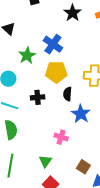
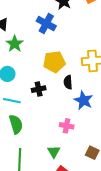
blue cross: (53, 44) -> (46, 24), moved
green star: (27, 55) -> (15, 44), moved

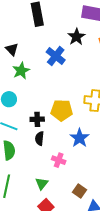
yellow pentagon: (54, 62) -> (62, 110), moved
black semicircle: (68, 82) -> (39, 138), moved

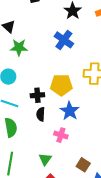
blue cross: (56, 56) -> (64, 40), moved
green star: (21, 71) -> (19, 47), turned 30
blue star: (80, 138) -> (70, 111), moved

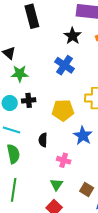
black cross: (37, 95) -> (29, 100), moved
blue star: (70, 111) -> (83, 136), moved
green triangle: (45, 159) -> (56, 184), moved

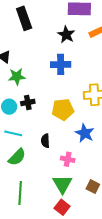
blue cross: (64, 65) -> (61, 64), turned -30
green semicircle: (13, 154) -> (17, 157), turned 60
green triangle: (56, 184) -> (62, 184), size x1.5

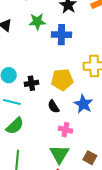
green star: (17, 77) -> (37, 22), moved
black cross: (28, 102) -> (31, 83), moved
black semicircle: (45, 141) -> (53, 107), moved, turned -32

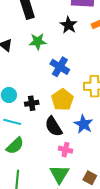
blue cross: (61, 35) -> (60, 67), moved, turned 30
yellow pentagon: (62, 80) -> (62, 100), turned -30
black semicircle: (53, 107) -> (54, 127), size x1.5

